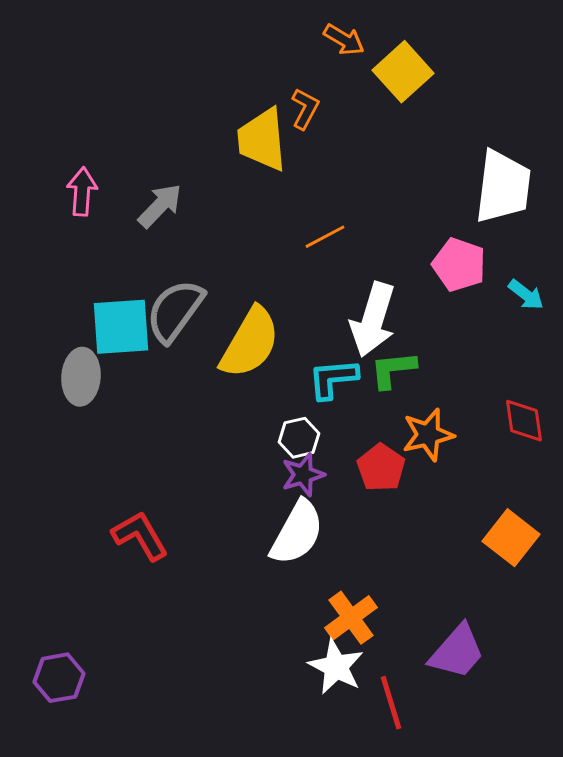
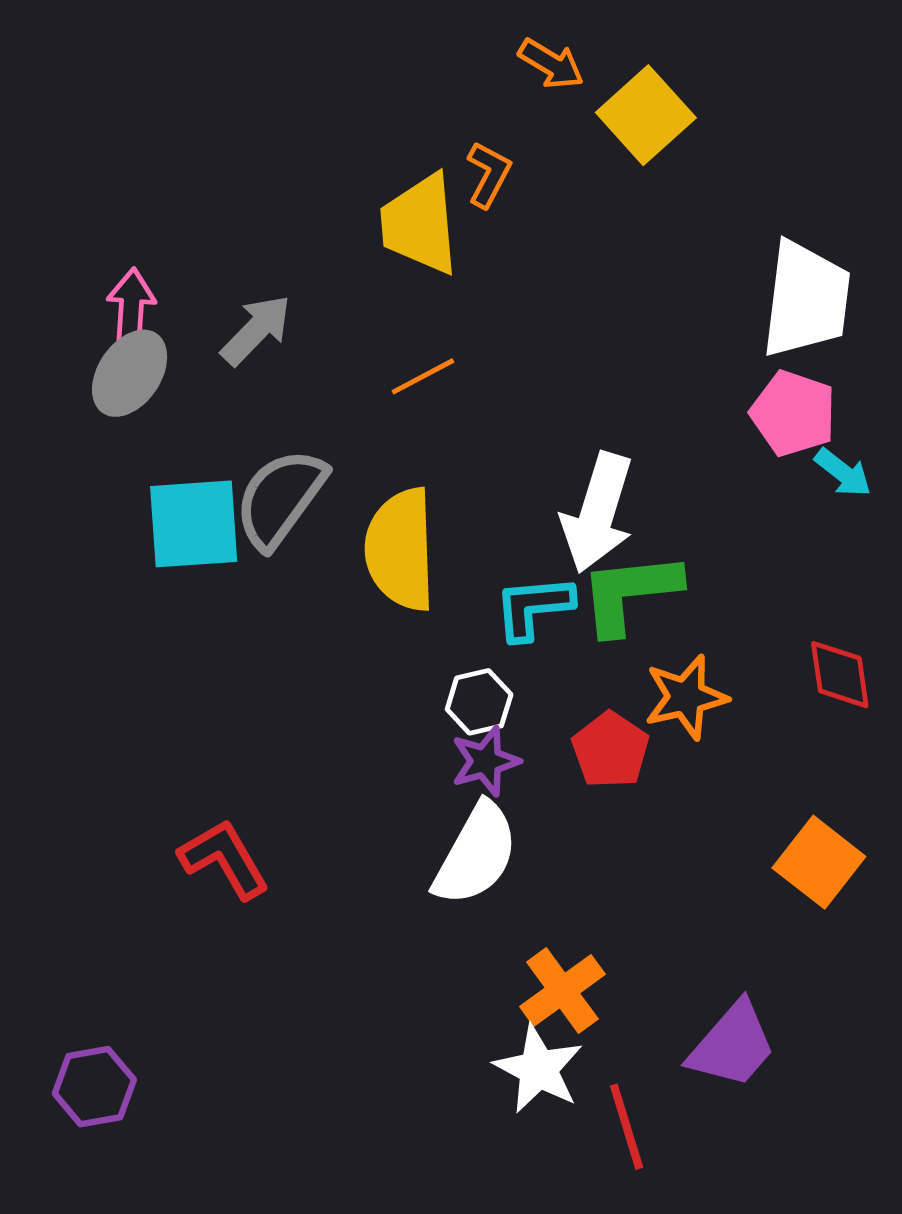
orange line: (325, 237) -> (423, 376), moved
pink pentagon: (459, 265) -> (793, 413), moved
yellow semicircle: (250, 343) -> (400, 550), turned 148
green L-shape: (393, 370) -> (630, 593), size x1.4
gray ellipse: (81, 377) -> (130, 373), moved, turned 30

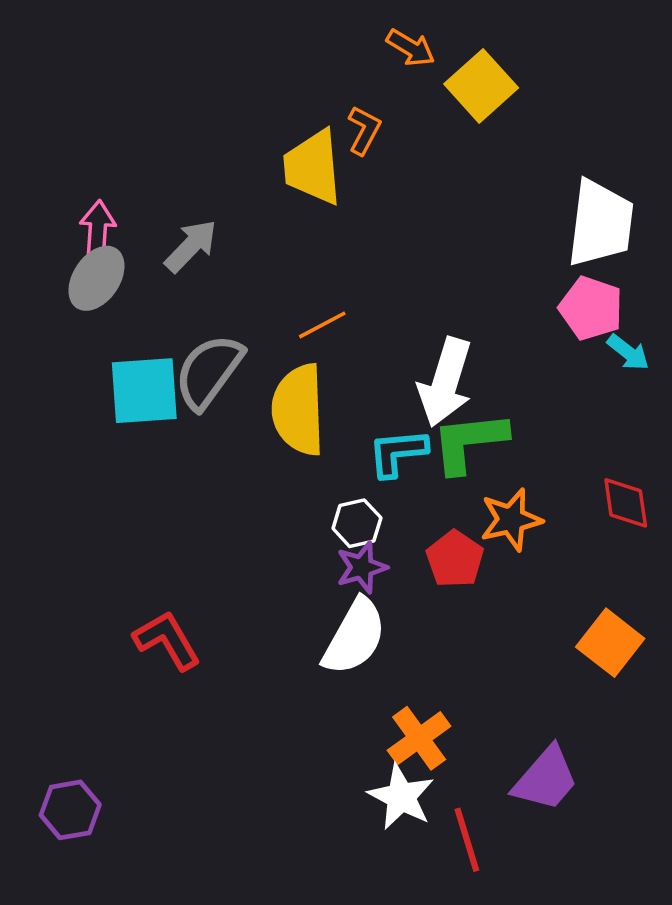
orange line: (423, 376) -> (322, 325), moved

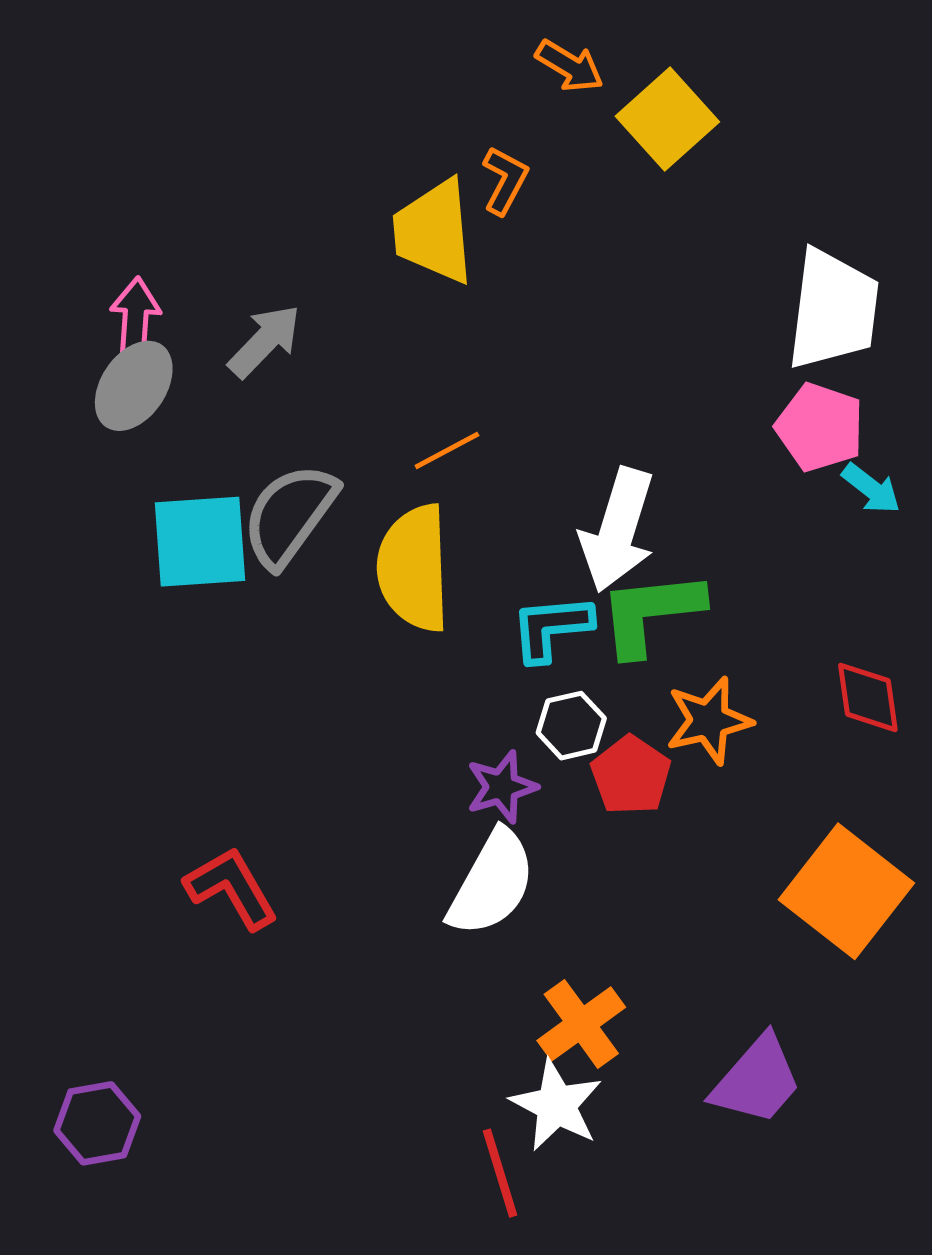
white hexagon: (357, 523) -> (571, 726), moved
orange square: (610, 643) -> (846, 891), size x1.4
red line: (467, 840) -> (500, 1173), moved

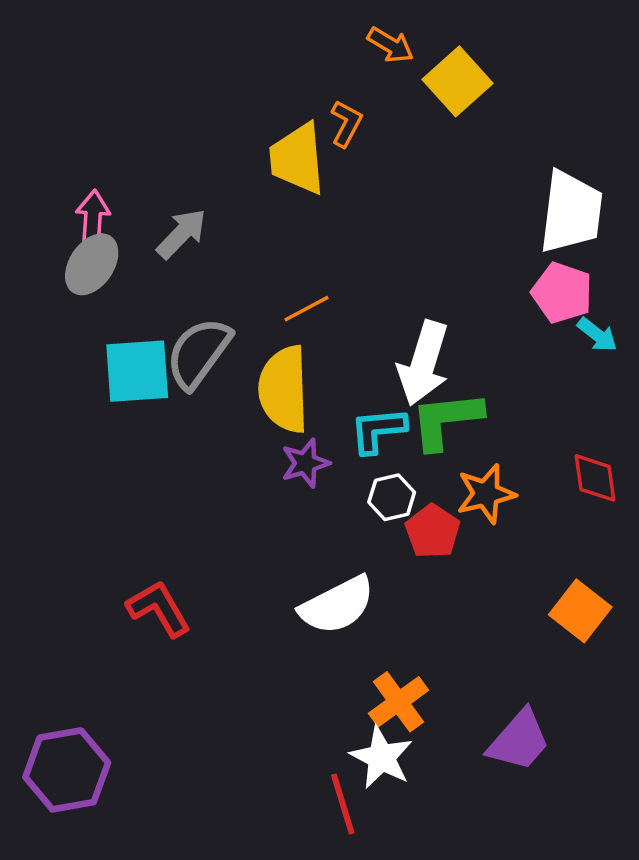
purple star: (502, 787) -> (305, 463), moved
white semicircle: (492, 883) -> (337, 605), turned 34
orange square: (846, 891) -> (580, 611), size x0.7
purple hexagon: (97, 1123) -> (67, 770), size x1.5

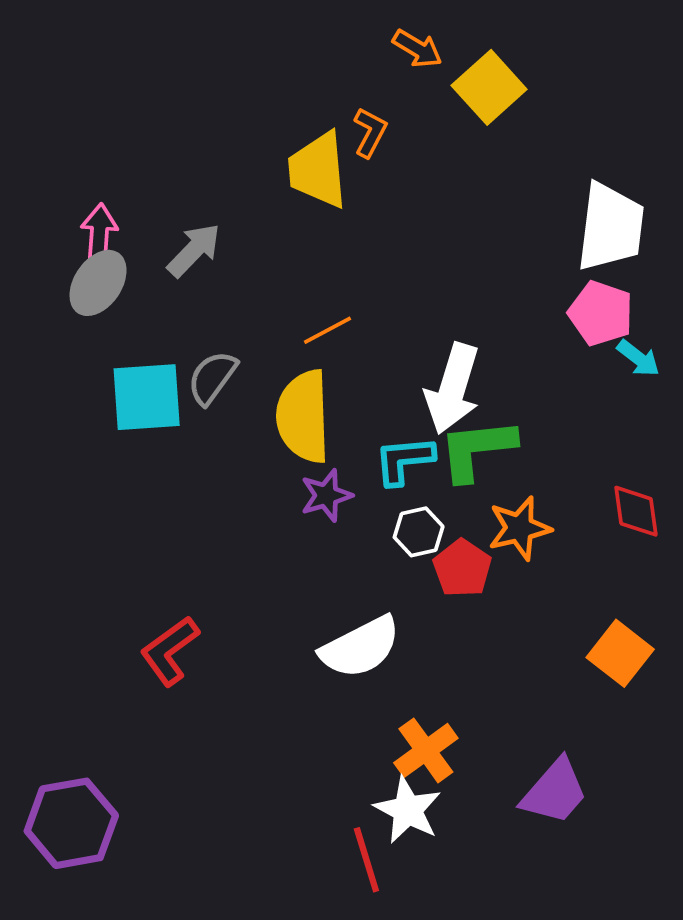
gray semicircle: (198, 353) -> (212, 378), size x0.7
red L-shape: (159, 609) -> (170, 651), turned -96

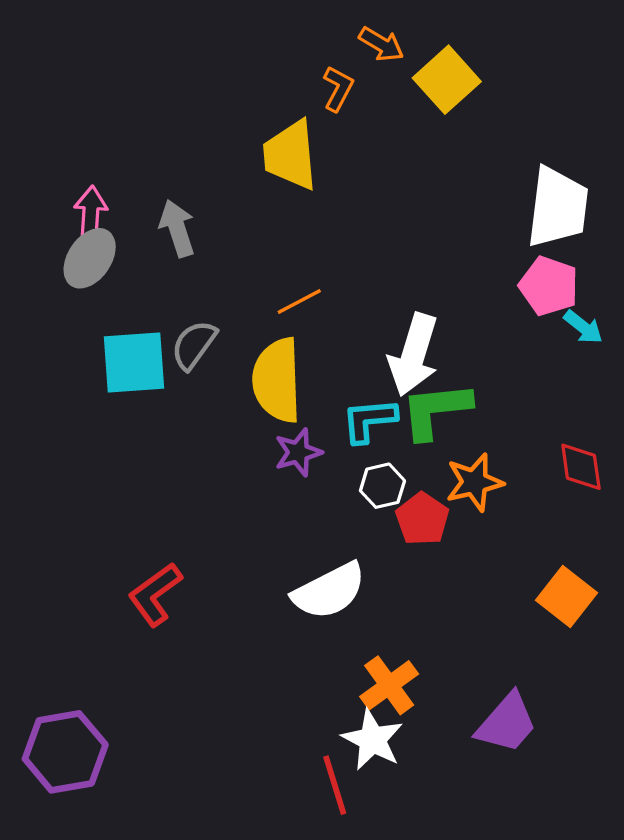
orange L-shape: (370, 132) -> (338, 89), moved
gray arrow: (194, 250) -> (177, 228), turned -62

